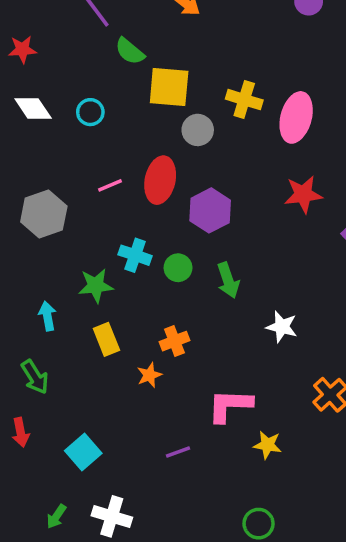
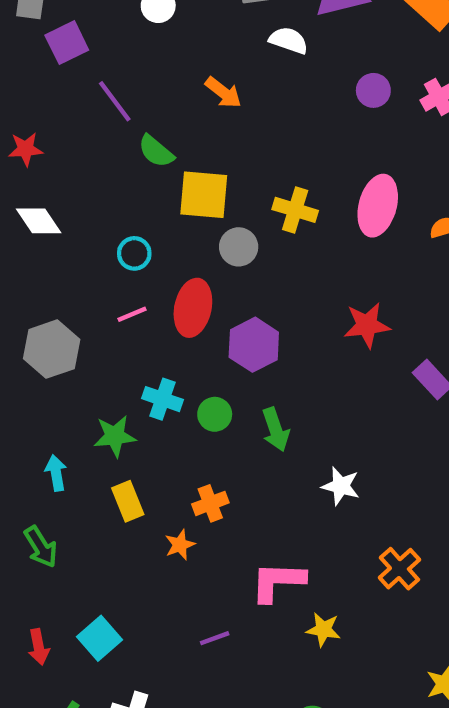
cyan circle: (90, 112) -> (134, 253), moved
pink ellipse: (296, 117) -> (378, 206), moved
red arrow: (21, 432) -> (39, 647), moved

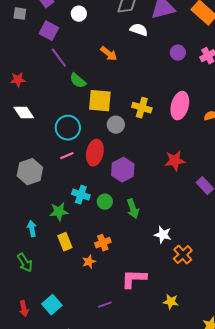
purple square: (67, 43) -> (49, 31), moved, turned -36
cyan circle: (134, 253) -> (68, 128), size x1.6
orange cross: (399, 569) -> (183, 255), moved
yellow star: (323, 629) -> (171, 302), moved

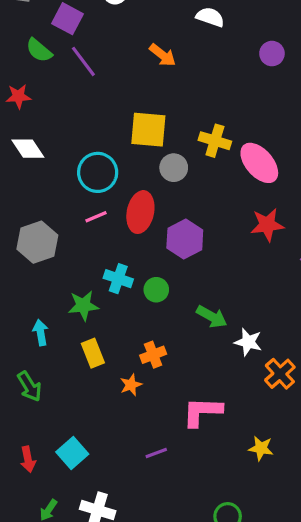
green semicircle: (78, 81) -> (39, 50), moved
pink ellipse: (180, 106) -> (259, 163), moved, turned -56
green arrow: (133, 209) -> (212, 317), moved, turned -42

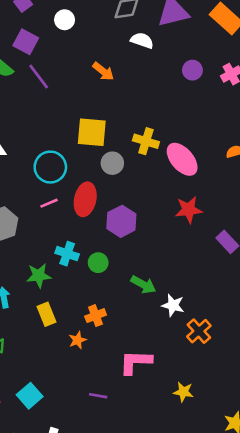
purple line: (156, 453) -> (98, 396), turned 30

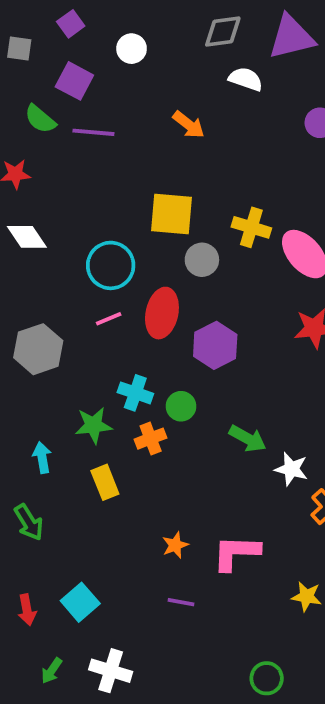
purple line: (39, 77) -> (93, 132), turned -48
orange cross: (96, 316) -> (151, 439), moved
orange star: (77, 340) -> (175, 545), moved

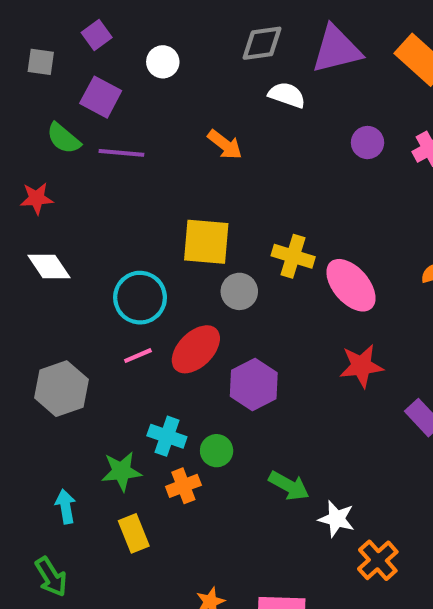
red ellipse: (162, 313) -> (196, 349), turned 33

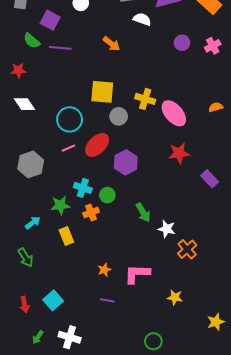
green arrow: (289, 486) -> (143, 212), turned 30
cyan arrow: (66, 506) -> (33, 223), turned 63

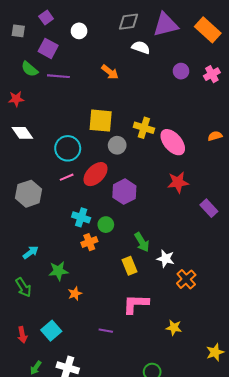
green star: (60, 205) -> (58, 271), moved
yellow rectangle: (66, 236) -> (129, 266), moved
orange star: (104, 270) -> (75, 294), moved

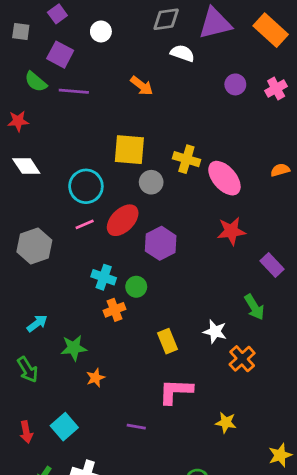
green arrow: (142, 242) -> (254, 307), moved

